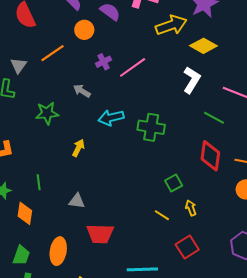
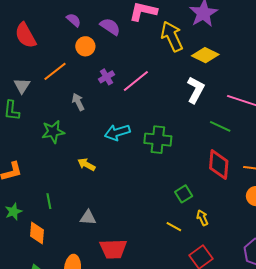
yellow arrow: (171, 25) -> (172, 36), turned -92
gray arrow: (82, 91) -> (78, 102), moved, turned 36
yellow arrow: (78, 148) -> (86, 165), turned -84

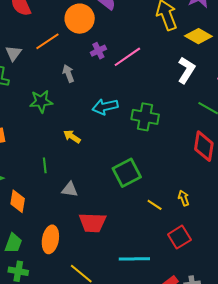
orange circle: (85, 46) -> (80, 19), size x1.5
green square: (184, 194) -> (127, 173), moved, size x1.6
green line: (49, 201) -> (45, 165), moved

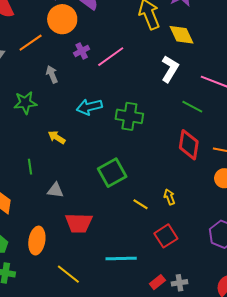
yellow diamond: (198, 36) -> (181, 35), turned 36

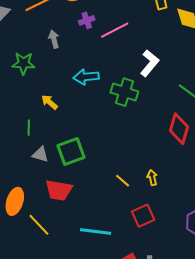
white L-shape: (170, 69) -> (150, 63), moved
green line: (30, 167) -> (29, 128), moved
green square: (112, 173) -> (71, 151), moved
yellow line: (68, 274) -> (39, 225), moved

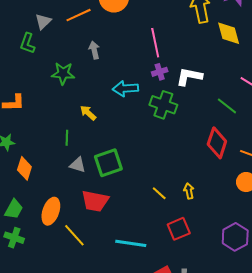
purple cross: (87, 20) -> (160, 72), moved
pink line: (115, 30) -> (155, 43), turned -76
white L-shape: (150, 63) -> (189, 77), turned -120

